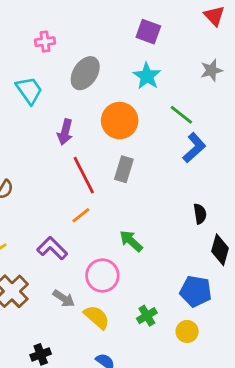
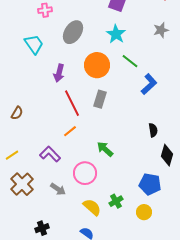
green line: (181, 115) -> (130, 61), moved
yellow semicircle: (97, 317) -> (92, 207), moved

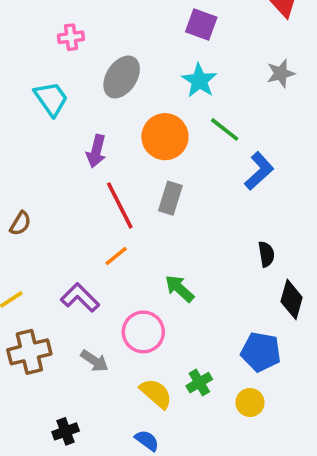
brown cross: (22, 184) -> (29, 352), turned 30

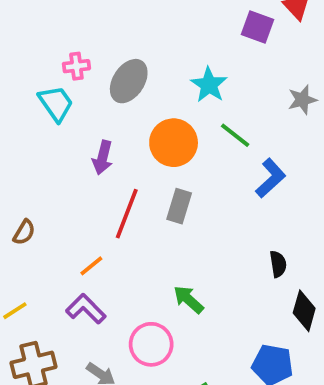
purple square: (201, 25) -> (258, 27), moved
pink cross: (71, 37) -> (76, 66), moved
gray star: (281, 73) -> (302, 100), moved
red line: (120, 205) -> (127, 214), turned 48
orange line: (116, 256) -> (91, 266), moved

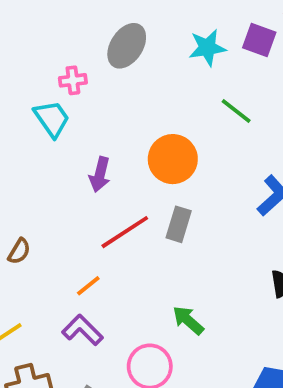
gray ellipse: (129, 81) -> (127, 46), moved
cyan star: (209, 85) -> (207, 48), moved, turned 30
green line: (235, 135) -> (236, 111), moved
red line: (127, 214) -> (125, 232), turned 36

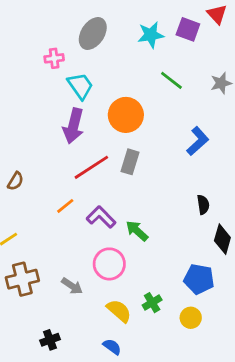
cyan trapezoid: (52, 119) -> (80, 86), moved
purple arrow: (100, 174) -> (73, 126), size x1.4
purple L-shape: (83, 330) -> (101, 217), moved

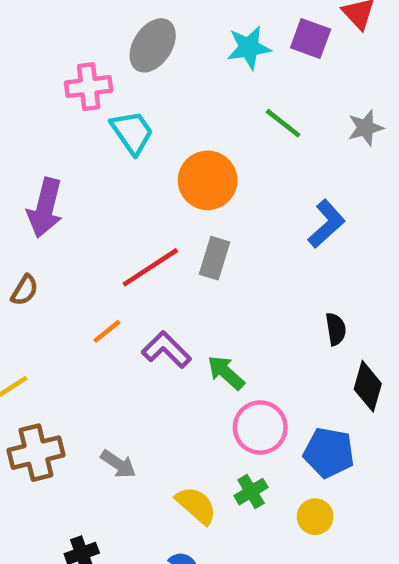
pink cross: (54, 58) -> (89, 87), size x1.4
purple arrow: (73, 126) -> (45, 208), moved
pink circle: (109, 264) -> (260, 427), moved

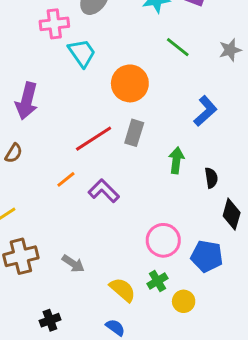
green arrow: (226, 373) -> (176, 160), moved, turned 55
yellow circle: (315, 517) -> (184, 301), moved

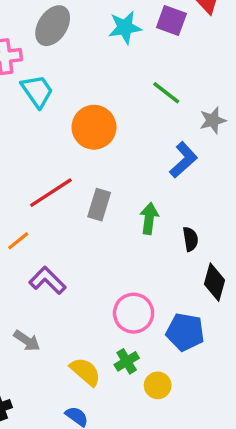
green line: (178, 47) -> (166, 93), moved
gray star: (230, 50) -> (213, 120), moved
gray rectangle: (134, 133) -> (99, 205), moved
purple L-shape: (104, 191) -> (47, 280), moved

